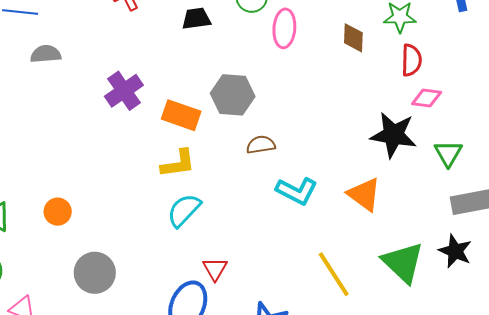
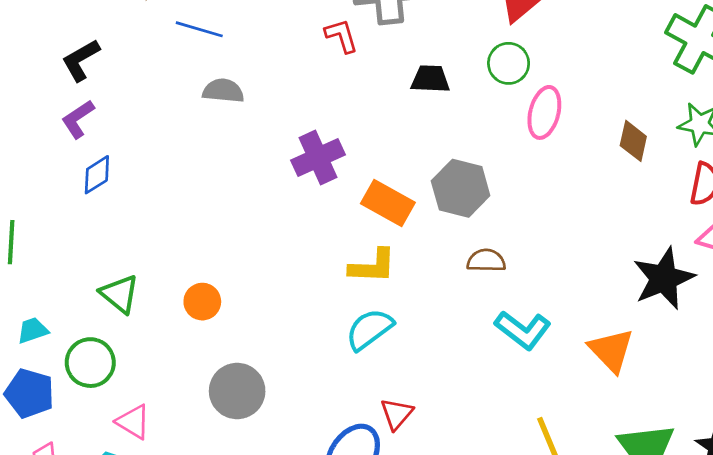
black star: (393, 135) -> (664, 278), turned 30

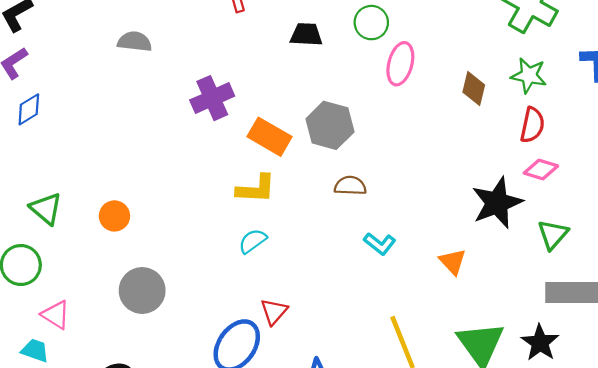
cyan semicircle: (369, 329) -> (253, 241), size x0.7
cyan L-shape: (523, 330) -> (380, 244), size x0.7
orange triangle: (611, 350) -> (453, 262), size x0.7

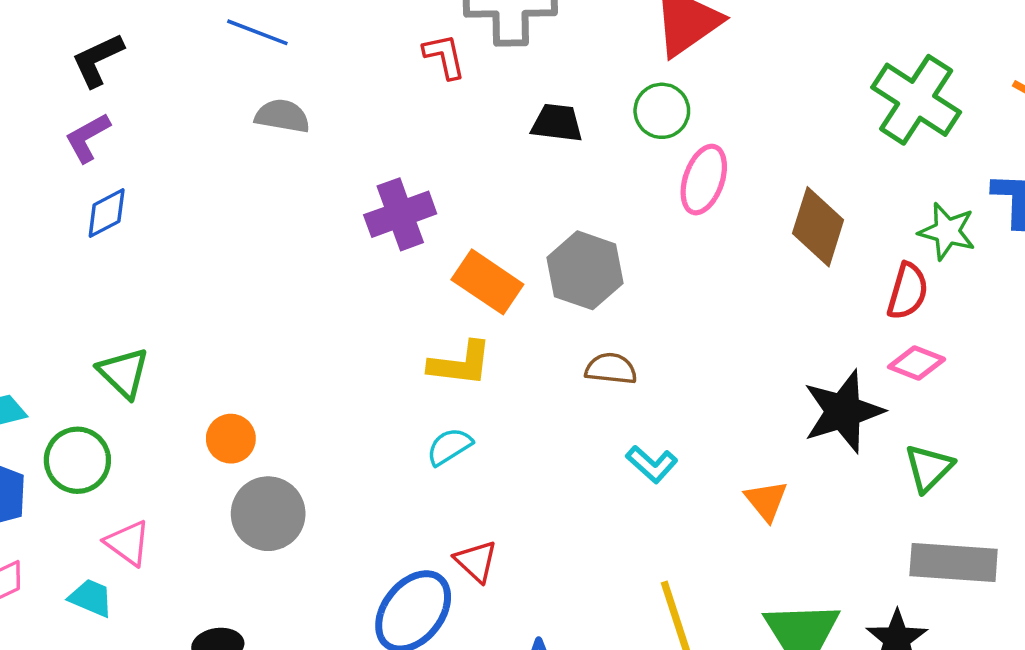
green star: (529, 75) -> (947, 231), moved
brown diamond: (474, 88) -> (818, 227), size x1.4
orange circle: (114, 216) -> (231, 439), moved
red triangle: (274, 312) -> (476, 561), turned -32

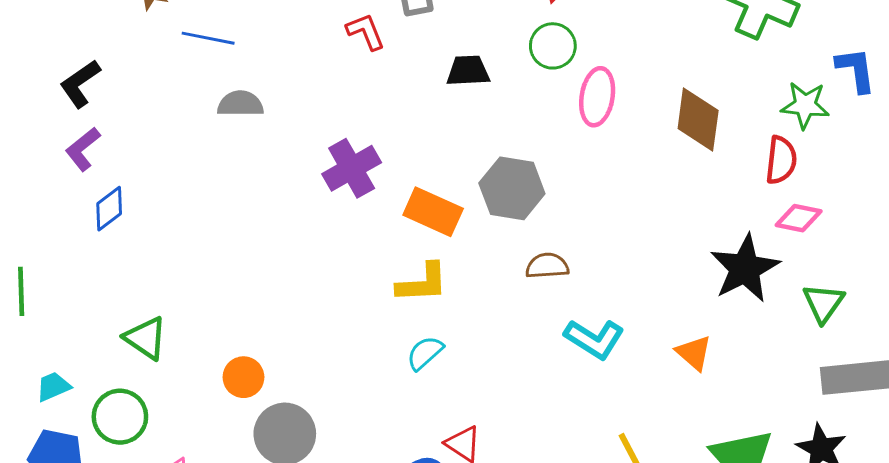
cyan L-shape: (652, 464) -> (594, 339), size x1.4

